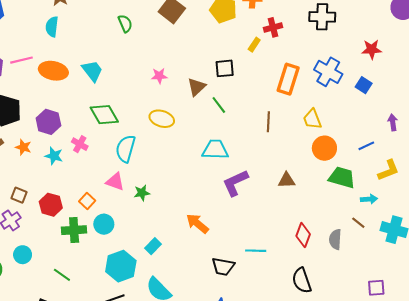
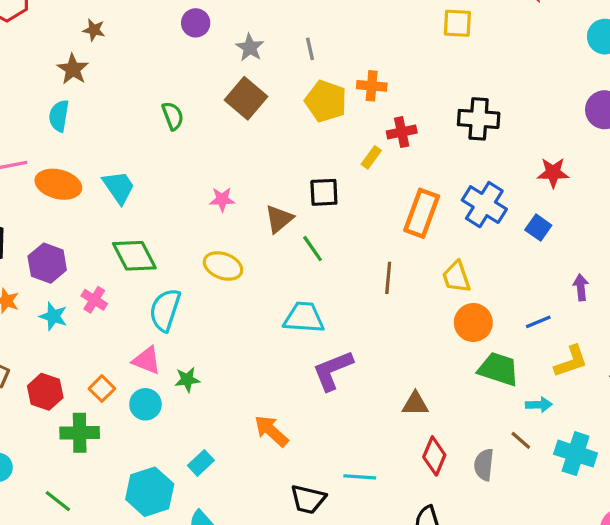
brown triangle: (287, 180) -> (415, 404), moved
cyan circle: (104, 224) -> (145, 404), moved

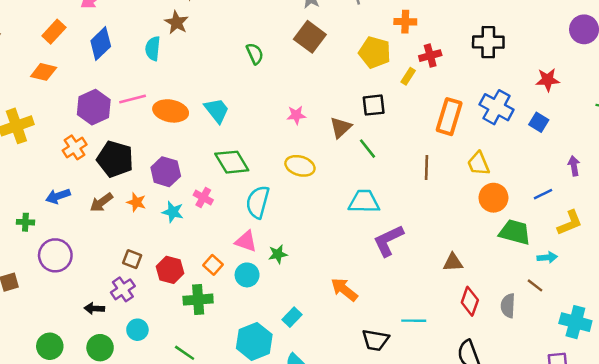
yellow pentagon: (326, 101) -> (375, 52), moved
cyan semicircle: (59, 116) -> (153, 48), moved
cyan cross: (576, 454) -> (575, 322), moved

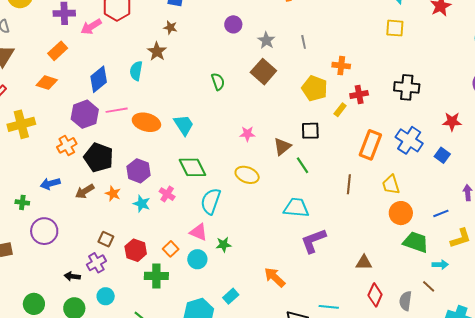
blue diamond: (101, 44) -> (99, 79), moved

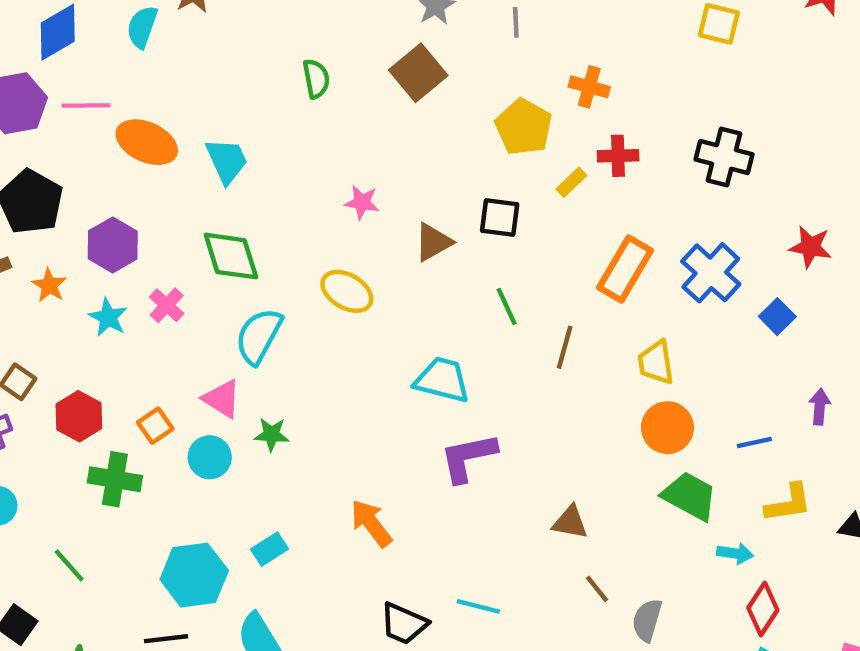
green line: (303, 165) -> (507, 306), moved
brown line: (429, 286) -> (597, 589), moved
red diamond: (375, 295) -> (763, 609), moved

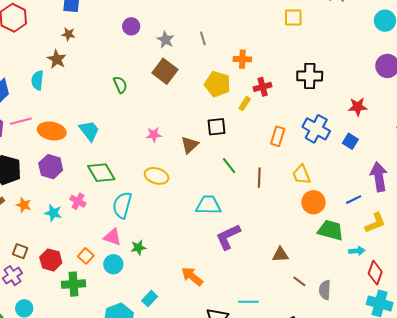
purple hexagon: (113, 245) -> (51, 167), moved
orange rectangle: (625, 269) -> (278, 136), size x0.7
purple arrow: (820, 407) -> (379, 177), size x1.8

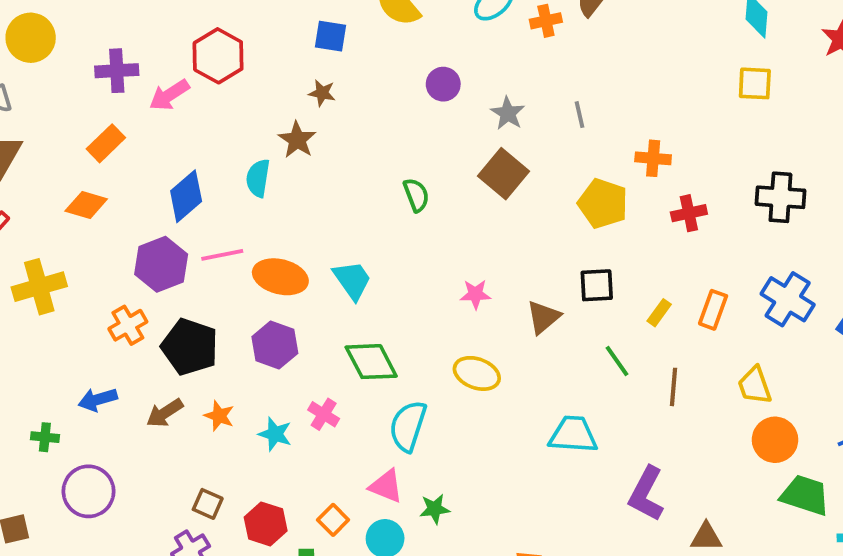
yellow rectangle: (245, 104) -> (659, 313), moved
purple L-shape: (228, 237) -> (646, 494), moved, turned -40

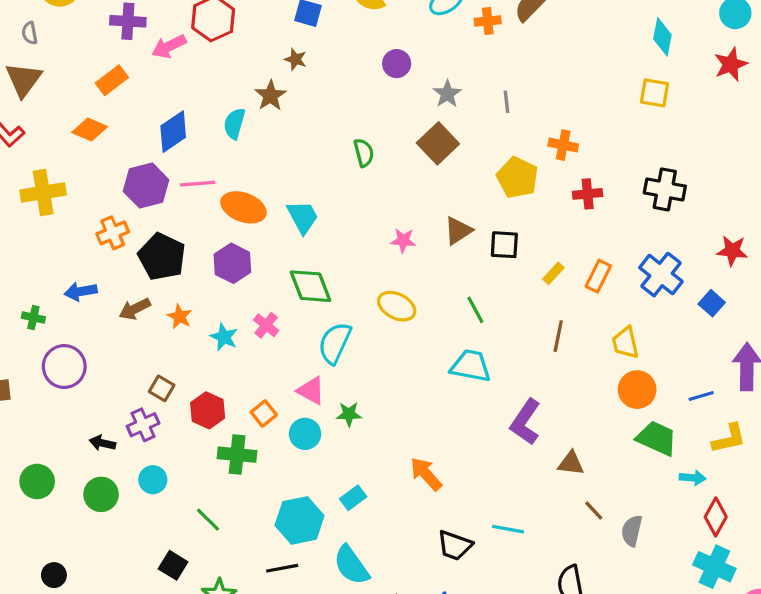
brown triangle: (543, 317) -> (458, 231), moved
green line: (617, 361) -> (475, 310), moved

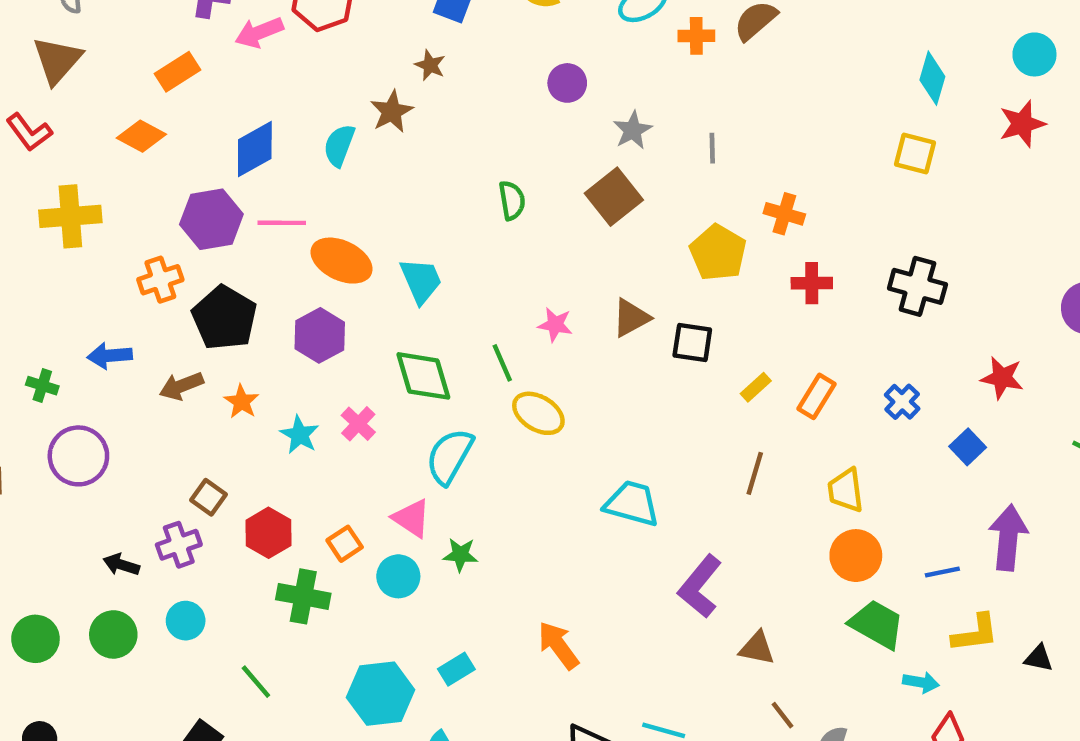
blue cross: (661, 275) -> (902, 402), size x0.6
green line: (475, 310) -> (502, 363), moved
green circle: (37, 481) -> (35, 639), moved

